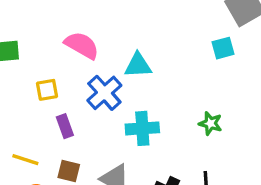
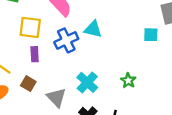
yellow square: (47, 90) -> (30, 27), size x1.5
cyan cross: (142, 128) -> (87, 82), moved, turned 30

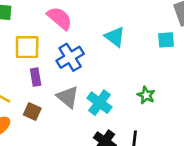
cyan triangle: (93, 29) -> (115, 37), moved, turned 30
gray triangle: (56, 97) -> (68, 97), moved

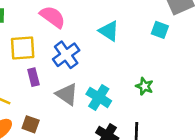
cyan square: (166, 40) -> (160, 30), turned 30
brown square: (32, 112) -> (31, 124), moved

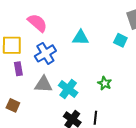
cyan triangle: (109, 31) -> (81, 38), turned -36
gray triangle: (67, 94) -> (43, 84), turned -36

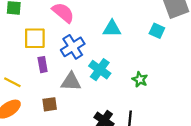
cyan cross: (68, 89) -> (100, 70), moved
brown square: (13, 105) -> (50, 104), moved, turned -32

